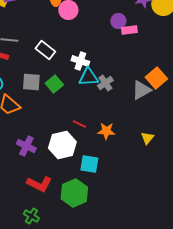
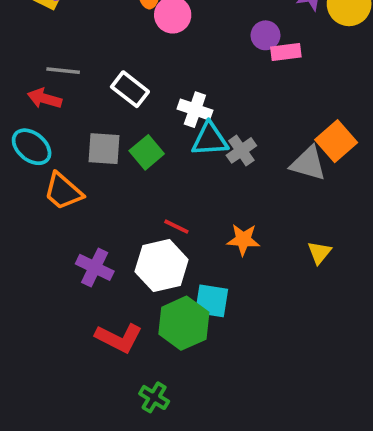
gray triangle: (141, 90) -> (308, 163), turned 45
red line: (79, 124) -> (176, 227), moved
green hexagon: (74, 193) -> (184, 323), moved
green cross: (31, 216) -> (154, 397), moved

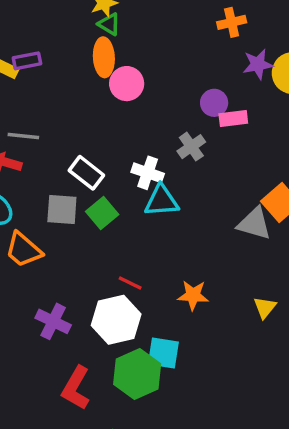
white rectangle: (130, 89) -> (86, 173), moved
gray cross: (241, 150) -> (191, 147), moved
red L-shape: (119, 338) -> (76, 388), turned 93

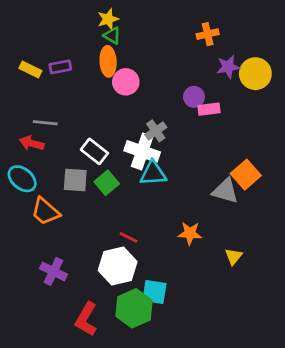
purple rectangle: (27, 61) -> (60, 67), moved
gray cross: (191, 147) -> (156, 131), moved
white cross: (148, 173) -> (142, 151), size x1.4
orange star: (193, 295) -> (190, 233), moved
purple cross: (53, 321) -> (53, 271), moved

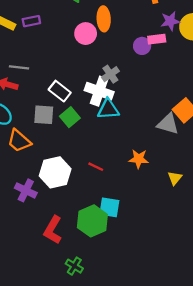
orange ellipse: (108, 61) -> (104, 19), moved
pink rectangle: (209, 109) -> (157, 39), moved
red line: (129, 237) -> (96, 167), moved
white hexagon: (118, 266) -> (55, 172), moved

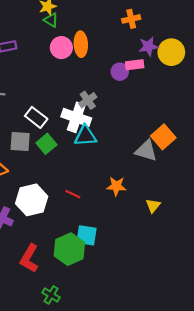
pink circle: (86, 34) -> (61, 48), moved

